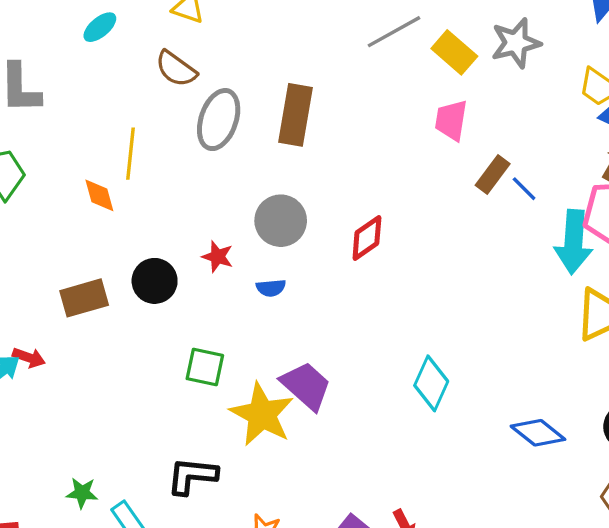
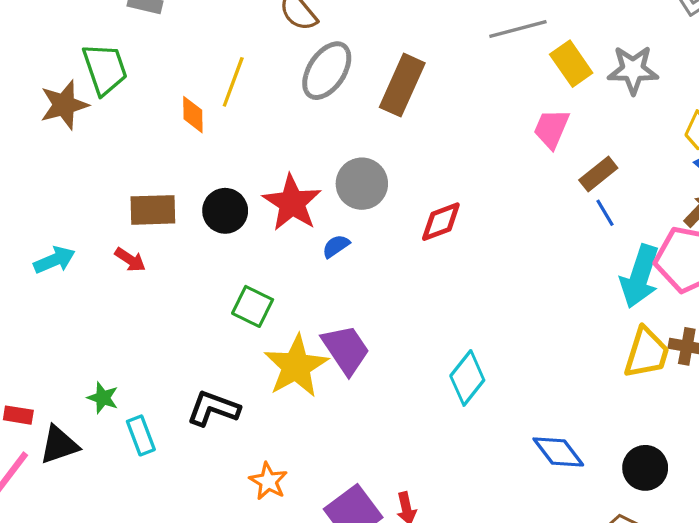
brown rectangle: (493, 174) -> (598, 174), moved
red star: (218, 257) -> (292, 203), size x1.8
blue semicircle: (271, 288) -> (336, 246), turned 136
red arrow: (29, 358) -> (130, 260), moved

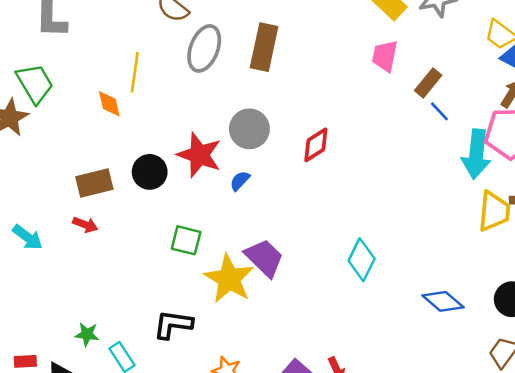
cyan arrow: (54, 260) -> (28, 237), turned 72

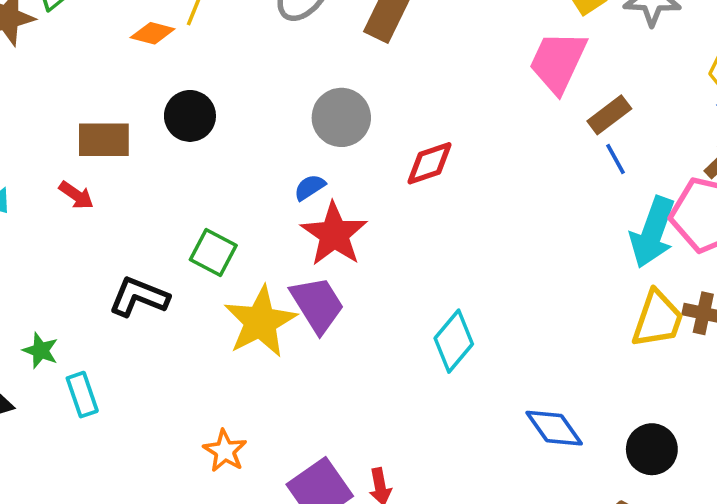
pink trapezoid: (385, 56) -> (558, 62), size x1.4
orange diamond: (109, 104) -> (153, 33), turned -76
red star: (199, 155) -> (334, 234), moved
black circle: (150, 172) -> (190, 116), moved
black L-shape: (173, 324) -> (139, 297), moved

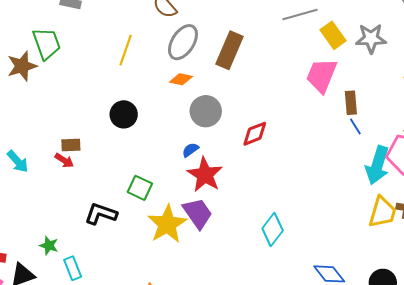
orange diamond: (153, 33) -> (181, 79), moved
brown rectangle: (609, 115) -> (351, 103), turned -55
brown rectangle: (104, 140) -> (71, 145), moved, size x0.7

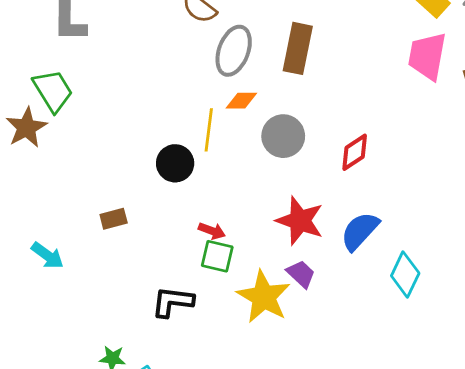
yellow line: (126, 50) -> (209, 130), moved
blue semicircle: (190, 150) -> (360, 231), moved, size x1.8
red arrow: (64, 160) -> (212, 231), moved
purple trapezoid: (198, 213) -> (301, 274), size x0.7

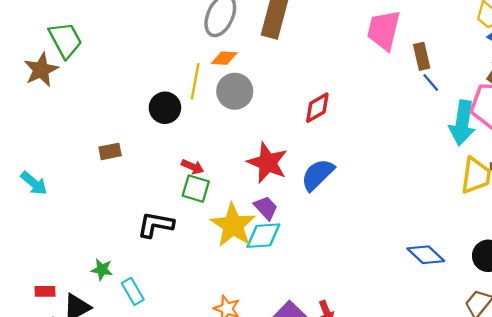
gray circle: (283, 136) -> (235, 91), moved
cyan arrow: (47, 255) -> (34, 183), moved
cyan diamond: (405, 274) -> (263, 236), moved, turned 57

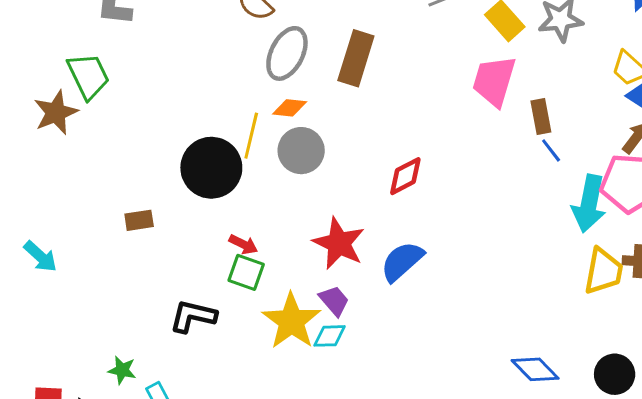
black circle: (165, 108) -> (211, 168), size x1.5
cyan diamond: (263, 236) -> (330, 336), size x0.7

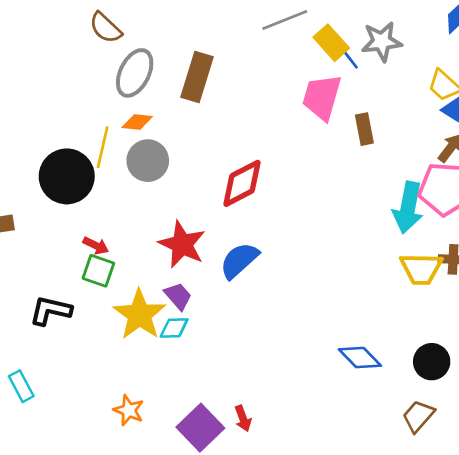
blue line: (551, 150) -> (350, 59), moved
red diamond: (405, 176) -> (242, 183), size x1.4
yellow trapezoid: (603, 271) -> (421, 269), turned 81

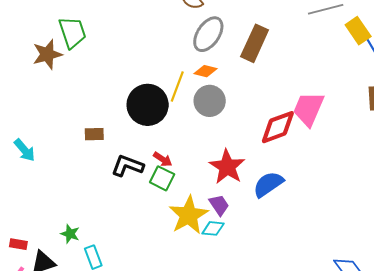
pink trapezoid: (322, 97) -> (308, 109), moved
black L-shape: (51, 311) -> (127, 166), moved

